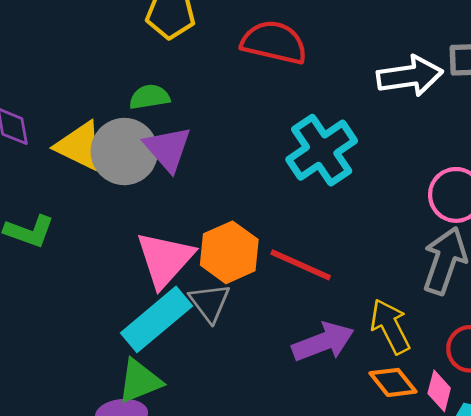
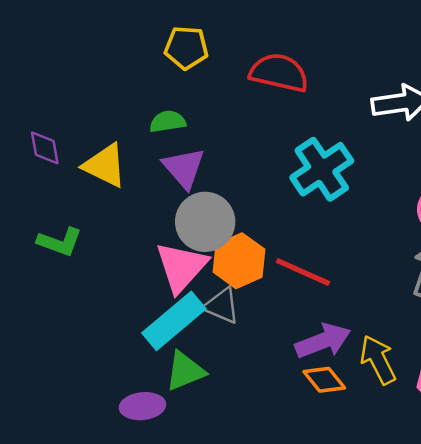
gray circle: (124, 152) -> (205, 222), moved
gray triangle: (210, 303) -> (221, 306), turned -30
yellow arrow: (390, 326) -> (378, 360), moved
green triangle: (140, 381) -> (185, 371), moved
orange diamond: (393, 382) -> (324, 380), moved

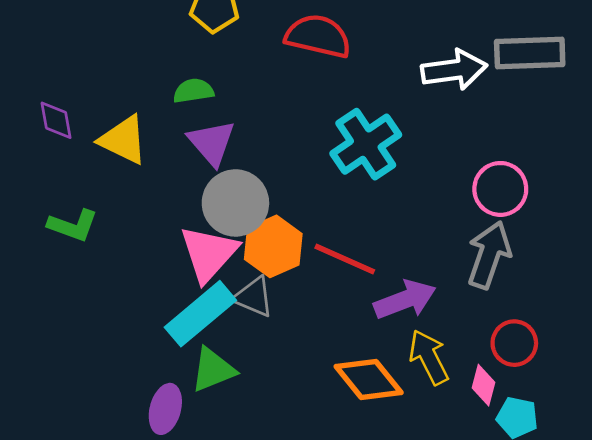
purple arrow: (323, 341) -> (405, 300), moved
orange diamond: (324, 380) -> (369, 380), size x1.4
purple ellipse: (142, 406) -> (165, 409), turned -69

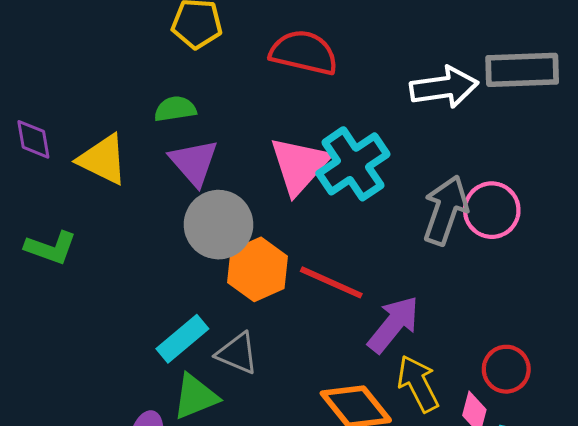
pink triangle: (209, 253) -> (299, 165), moved
gray arrow: (489, 255) -> (445, 210), moved
gray triangle: (254, 297) -> (237, 353), moved
purple arrow: (405, 300) -> (393, 324), turned -30
cyan rectangle: (200, 314) -> (182, 339), size x0.7

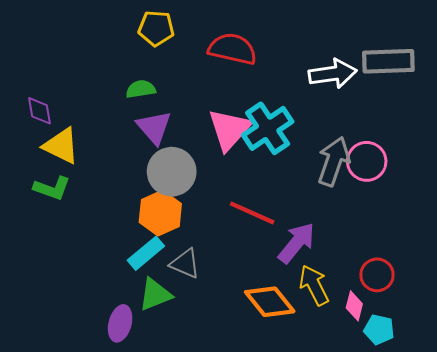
yellow triangle: (103, 160) -> (61, 146), moved
orange hexagon: (258, 269) -> (160, 213), moved

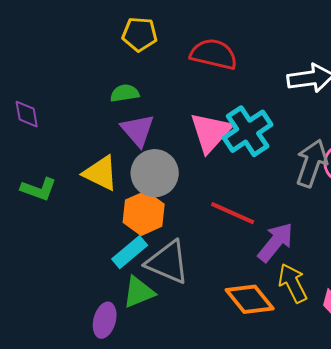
yellow triangle: (61, 146) -> (101, 173), moved
gray triangle: (185, 264) -> (168, 262), size x1.5

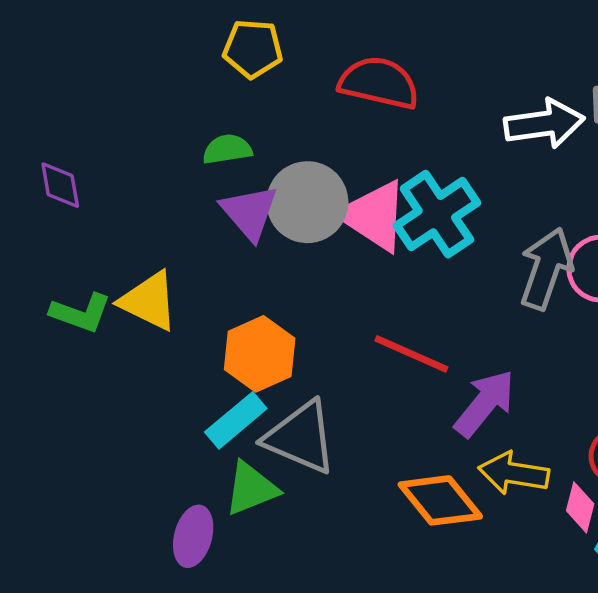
pink triangle: (211, 132) -> (374, 216), turned -39
yellow triangle: (101, 173) -> (149, 301), moved
gray circle: (155, 173) -> (307, 202), moved
yellow arrow: (293, 283) -> (514, 473), turned -54

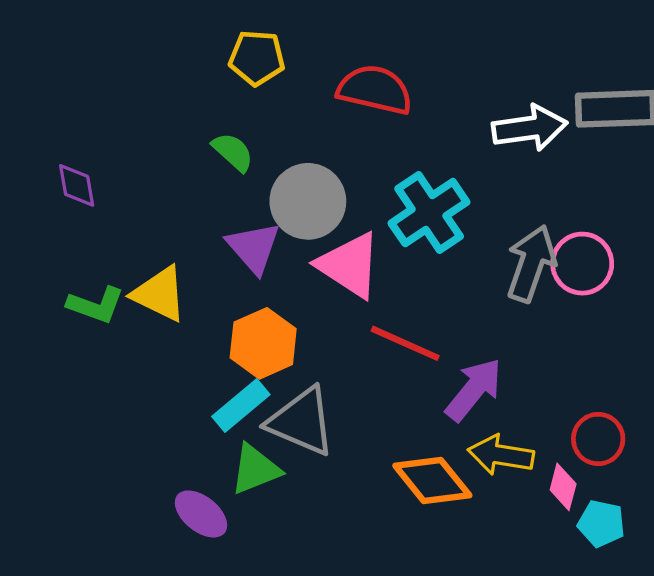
green semicircle: (227, 149) -> (233, 152), turned 51
purple triangle: (249, 212) -> (254, 248), moved
pink triangle: (374, 216) -> (349, 265), moved
purple ellipse: (193, 536) -> (201, 514), turned -66

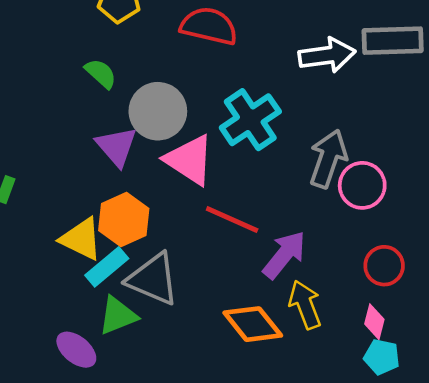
pink circle: (582, 264) -> (362, 185), moved
yellow triangle: (160, 294) -> (81, 239), moved
red circle: (598, 439) -> (384, 266), moved
yellow arrow: (501, 455) -> (305, 305), turned 60
pink diamond: (563, 487) -> (374, 322), moved

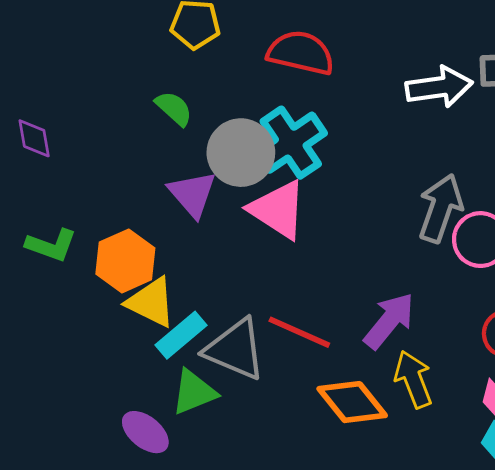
cyan cross: (250, 120) -> (291, 143), moved
orange hexagon: (124, 219) -> (125, 261), moved
red line: (232, 219) -> (299, 332), moved

